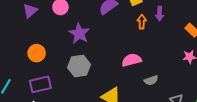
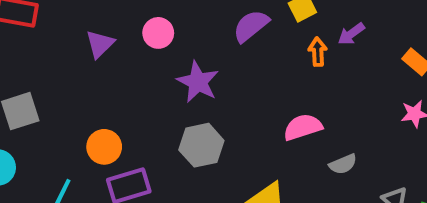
purple arrow: (160, 14) -> (351, 34), turned 56
orange circle: (37, 53) -> (104, 147), moved

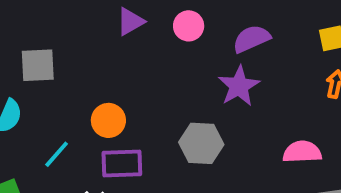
purple semicircle: (251, 26) -> (251, 39), moved
purple star: (198, 82) -> (239, 86), moved

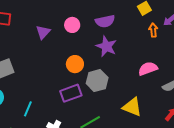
purple semicircle: (251, 39) -> (105, 21), turned -150
orange circle: (108, 120) -> (75, 64), moved
purple rectangle: (122, 164) -> (71, 93), moved

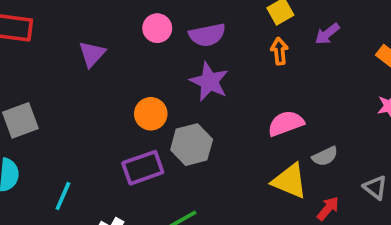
pink circle: (72, 25) -> (157, 28), moved
orange arrow: (153, 30) -> (279, 51), moved
yellow triangle: (132, 107) -> (290, 181), moved

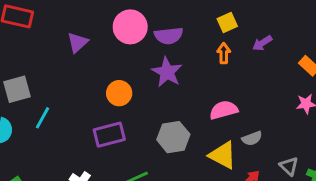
pink circle: (157, 28) -> (130, 27), size x1.5
gray hexagon: (192, 145) -> (173, 137), moved
cyan line: (63, 196) -> (42, 118), moved

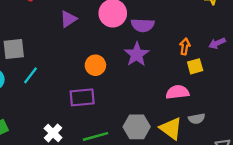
yellow square: (227, 22) -> (195, 66), moved
gray hexagon: (173, 137) -> (137, 127), moved

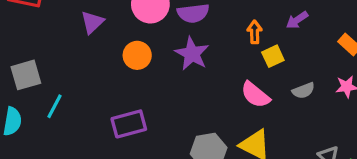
orange circle: (95, 65) -> (137, 55), moved
pink semicircle: (177, 92) -> (255, 95), turned -125
gray semicircle: (197, 119) -> (303, 91), moved

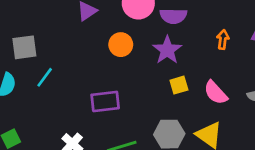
yellow square: (273, 56) -> (179, 85), moved

